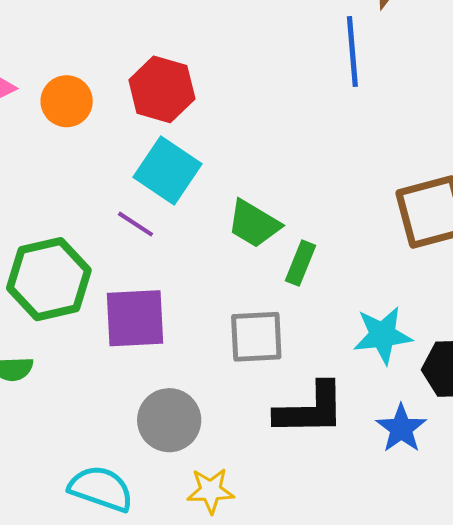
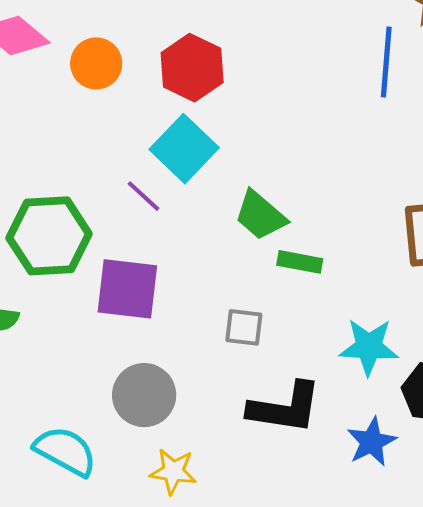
green rectangle: (300, 263) -> (300, 262), turned 69
gray square: (256, 337) -> (244, 327), size x0.7

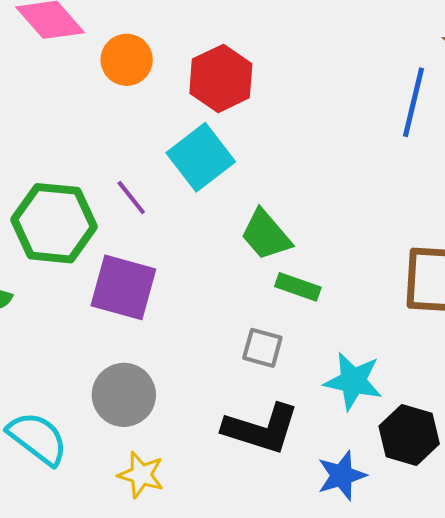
purple line: (144, 196) -> (131, 197), moved
gray square: (244, 327) -> (262, 348), moved

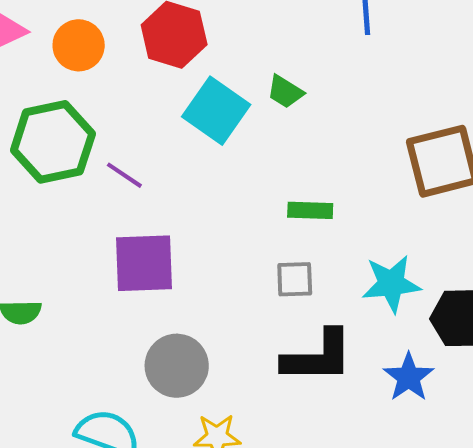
cyan square: (201, 157) -> (216, 111), moved
green hexagon: (54, 223) -> (53, 142), moved
green trapezoid: (266, 235) -> (285, 92), moved, size x0.7

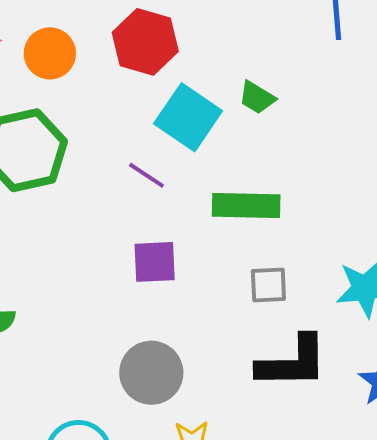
purple line: (124, 175) -> (146, 175), moved
green rectangle: (310, 210) -> (246, 205), moved, size x1.5
purple square: (144, 263) -> (155, 262), moved, size x0.7

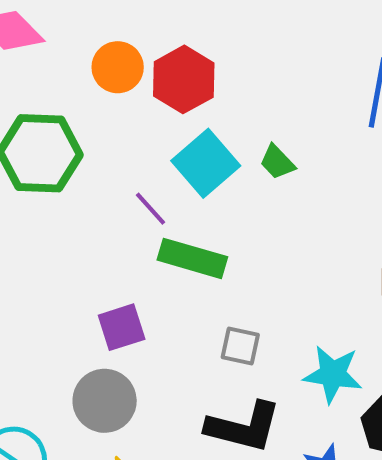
orange circle: (50, 53) -> (118, 67), moved
green rectangle: (246, 205) -> (192, 258), moved
purple square: (155, 262) -> (122, 327), moved, turned -30

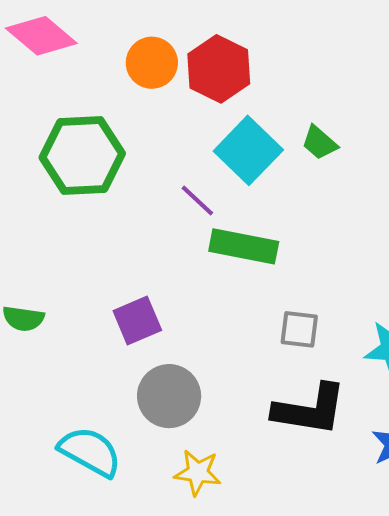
purple square: (122, 327) -> (137, 321), moved

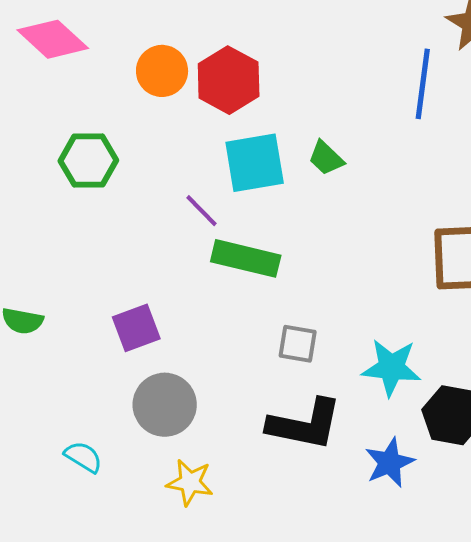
cyan square: (248, 150) -> (255, 163), turned 34
green hexagon: (82, 156) -> (88, 161), size x0.7
cyan semicircle: (90, 452) -> (83, 457), size x0.6

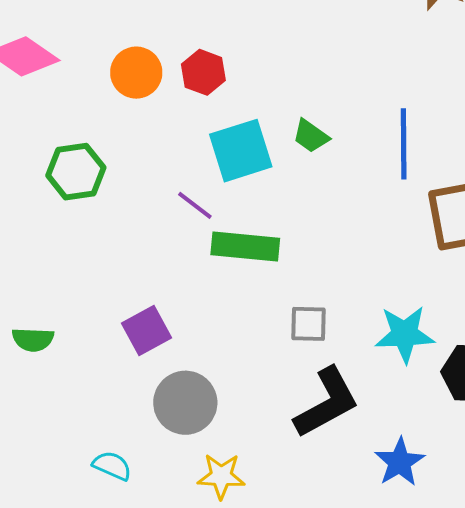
red hexagon: (229, 80) -> (203, 72), size x0.7
blue line: (423, 84) -> (404, 144), moved
black L-shape: (305, 424) -> (327, 403), turned -32
blue star: (390, 463) -> (400, 462), moved

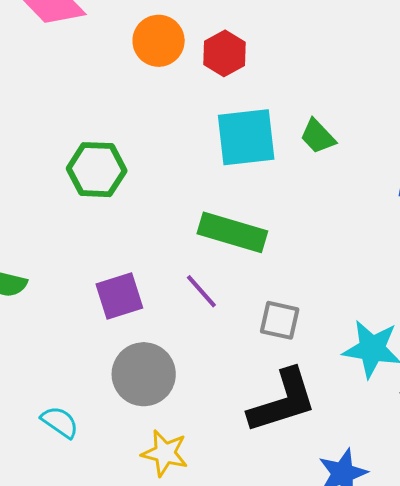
green hexagon: (76, 172) -> (97, 170), moved
purple line: (195, 205) -> (201, 291), moved

